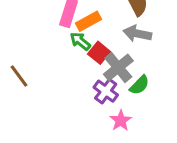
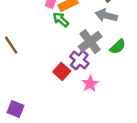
red square: (99, 53) -> (62, 71), moved
green semicircle: (139, 85) -> (118, 47), moved

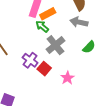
gray cross: (90, 42) -> (55, 45), moved
purple cross: (79, 60) -> (30, 60), moved

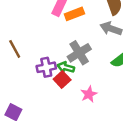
green arrow: (42, 27) -> (66, 67), moved, turned -32
purple cross: (30, 60) -> (46, 67), turned 35

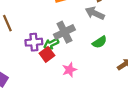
green arrow: (66, 67) -> (51, 44), turned -48

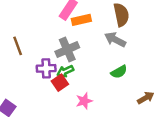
gray cross: (64, 32) -> (67, 50), moved

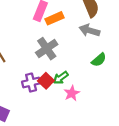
purple cross: (46, 68) -> (31, 83), moved
green arrow: (65, 71) -> (61, 78), moved

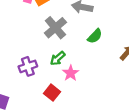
gray cross: (47, 49) -> (55, 28), moved
red square: (46, 81) -> (52, 93), moved

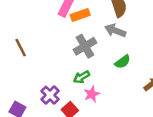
purple cross: (28, 66) -> (50, 95), moved, turned -36

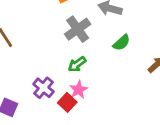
pink star: (92, 94) -> (79, 90), moved

